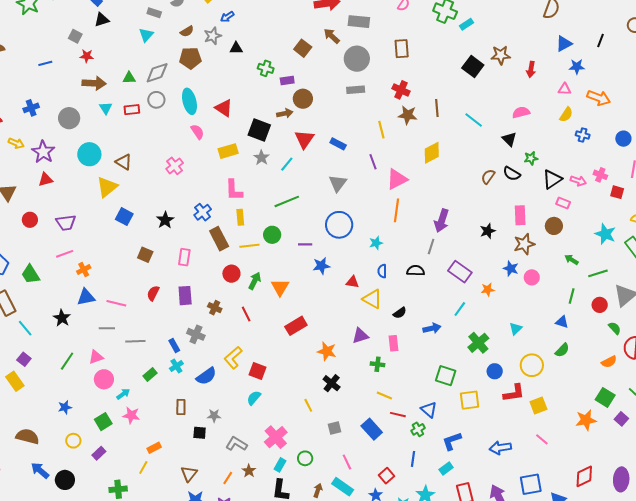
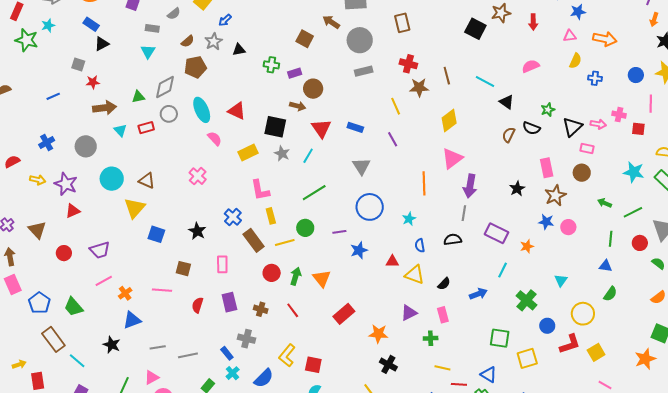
brown arrow: (285, 113) -> (298, 106), turned 35
black triangle: (509, 139) -> (507, 102), moved
pink triangle: (397, 179) -> (452, 158), moved
pink line: (116, 303) -> (162, 290), moved

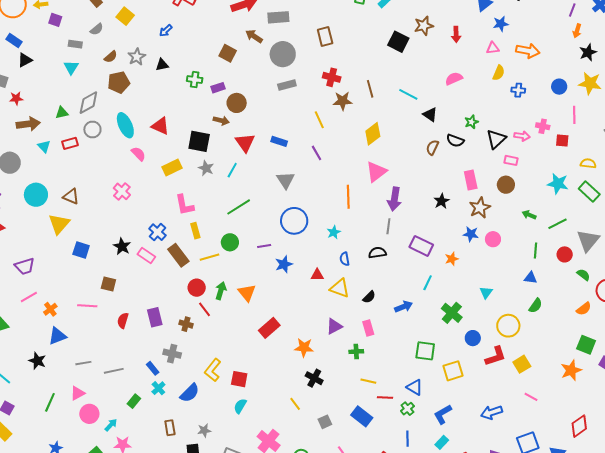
blue arrow: (225, 20) -> (166, 31), moved
pink rectangle: (222, 264) -> (146, 256), moved, turned -54
red line: (293, 310) -> (204, 309), moved

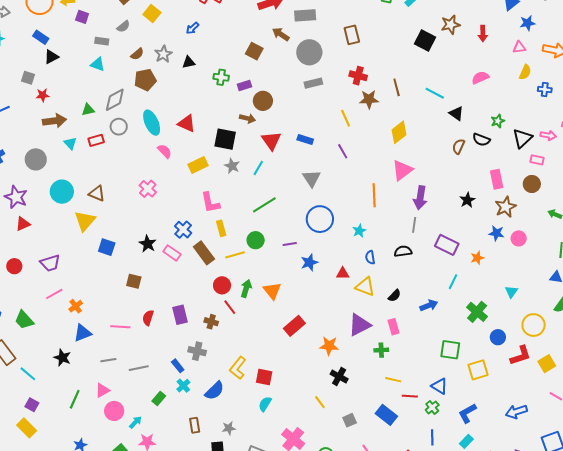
cyan triangle: (71, 67) -> (98, 64), turned -42
pink line: (87, 306) -> (120, 327), moved
purple triangle: (334, 326) -> (359, 325), size x1.4

